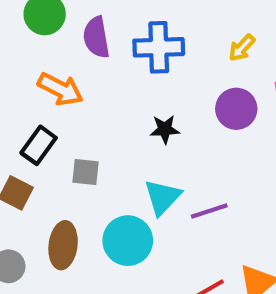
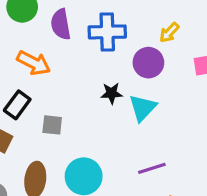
purple circle: (236, 109) -> (148, 63), moved
cyan triangle: (162, 197) -> (143, 108), moved
purple line: (209, 211) -> (152, 168), moved

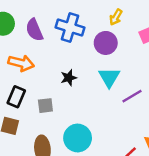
blue cross: (107, 32) -> (70, 27), turned 32
black star: (112, 93) -> (69, 78), moved
purple line: (152, 168) -> (132, 96), moved

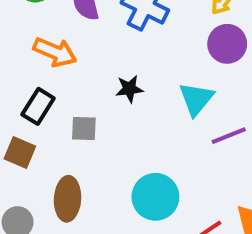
purple circle: (106, 43) -> (227, 44), moved
cyan circle: (78, 138) -> (155, 197), moved

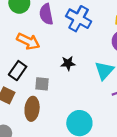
brown ellipse: (68, 199) -> (32, 109), moved

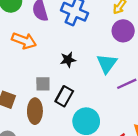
black rectangle: (18, 71) -> (64, 96), moved

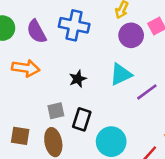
cyan triangle: (107, 64) -> (121, 74), turned 40

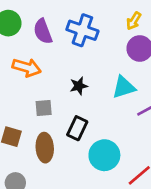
gray square: (56, 111) -> (44, 108), moved

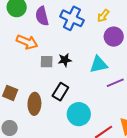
yellow arrow: (134, 21) -> (103, 16), moved
gray square: (44, 108) -> (47, 62), moved

